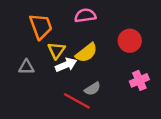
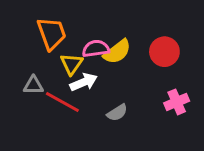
pink semicircle: (85, 15) -> (96, 49), moved
yellow semicircle: (86, 53) -> (117, 52), moved
red line: (77, 101) -> (62, 102), moved

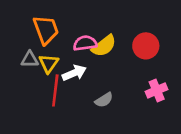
yellow triangle: (71, 64) -> (49, 63), moved
gray triangle: (33, 85) -> (30, 59), moved
red line: (62, 102) -> (55, 90), turned 68

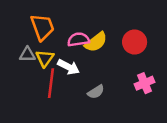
white arrow: (74, 73) -> (68, 67), turned 50

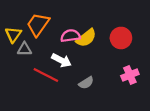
orange trapezoid: (42, 27) -> (38, 25), turned -125
yellow triangle: (45, 58) -> (13, 35), moved
red line: (51, 83) -> (46, 75), turned -70

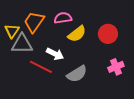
pink semicircle: (70, 36) -> (63, 18), moved
gray triangle: (24, 49) -> (22, 44), size x1.6
gray semicircle: (86, 83) -> (77, 74), size x1.5

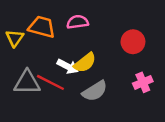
orange trapezoid: (34, 22) -> (42, 27), turned 70
yellow semicircle: (77, 34) -> (85, 63), moved
gray triangle: (22, 44) -> (27, 82), moved

